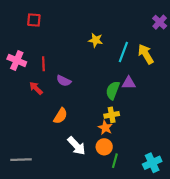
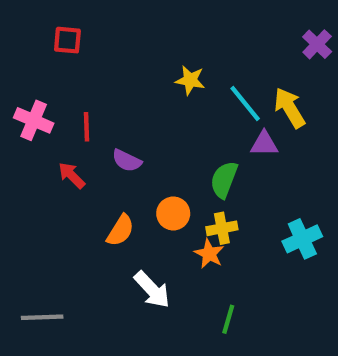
cyan line: (123, 52) -> (245, 103), turned -60
purple triangle: (129, 83) -> (264, 144), moved
orange circle: (104, 147) -> (173, 213), moved
cyan cross: (152, 163) -> (302, 239), moved

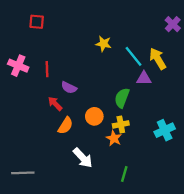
red arrow: (72, 175) -> (55, 104), moved

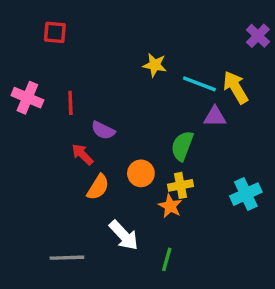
cyan line: (134, 56) -> (199, 84), turned -30
gray line: (23, 173) -> (67, 258), moved
green line: (124, 174) -> (167, 259), moved

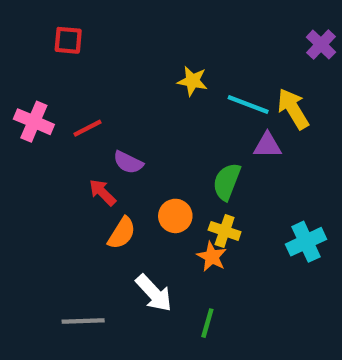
red line: (70, 103) -> (87, 128), turned 65
yellow cross: (181, 185) -> (225, 231), turned 30

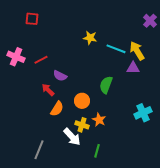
purple triangle: (267, 145) -> (133, 68), moved
yellow cross: (225, 231) -> (82, 125), moved
gray line: (83, 321) -> (39, 150), turned -66

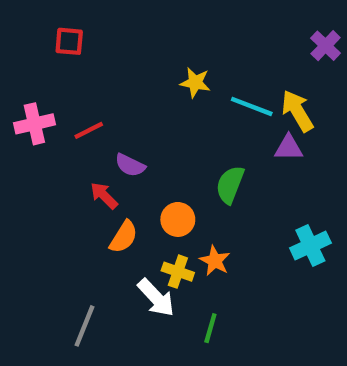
pink cross: (16, 57) -> (34, 124), turned -36

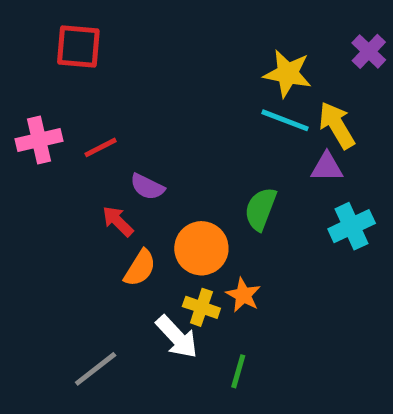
red square: (69, 41) -> (78, 47), size x1.4
yellow star: (195, 83) -> (288, 74), moved, size x1.4
orange circle: (178, 219) -> (201, 248), size x1.4
cyan cross: (310, 246) -> (352, 226), moved
gray line: (84, 326) -> (96, 369), turned 30

